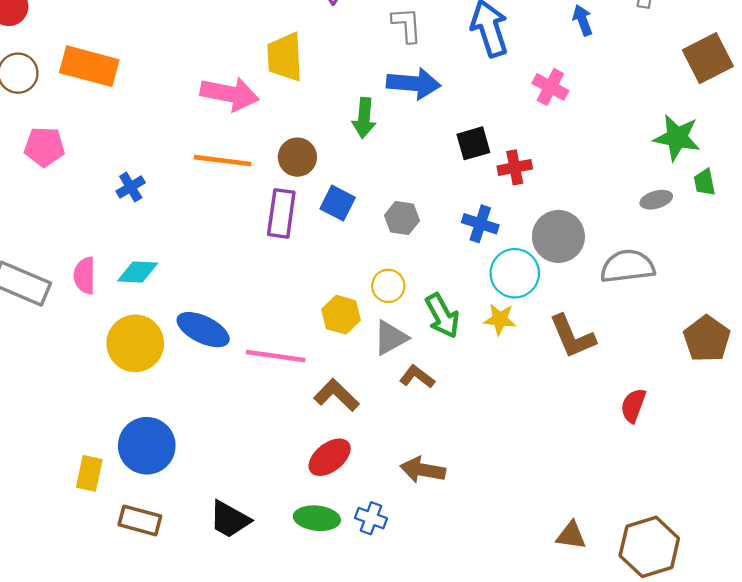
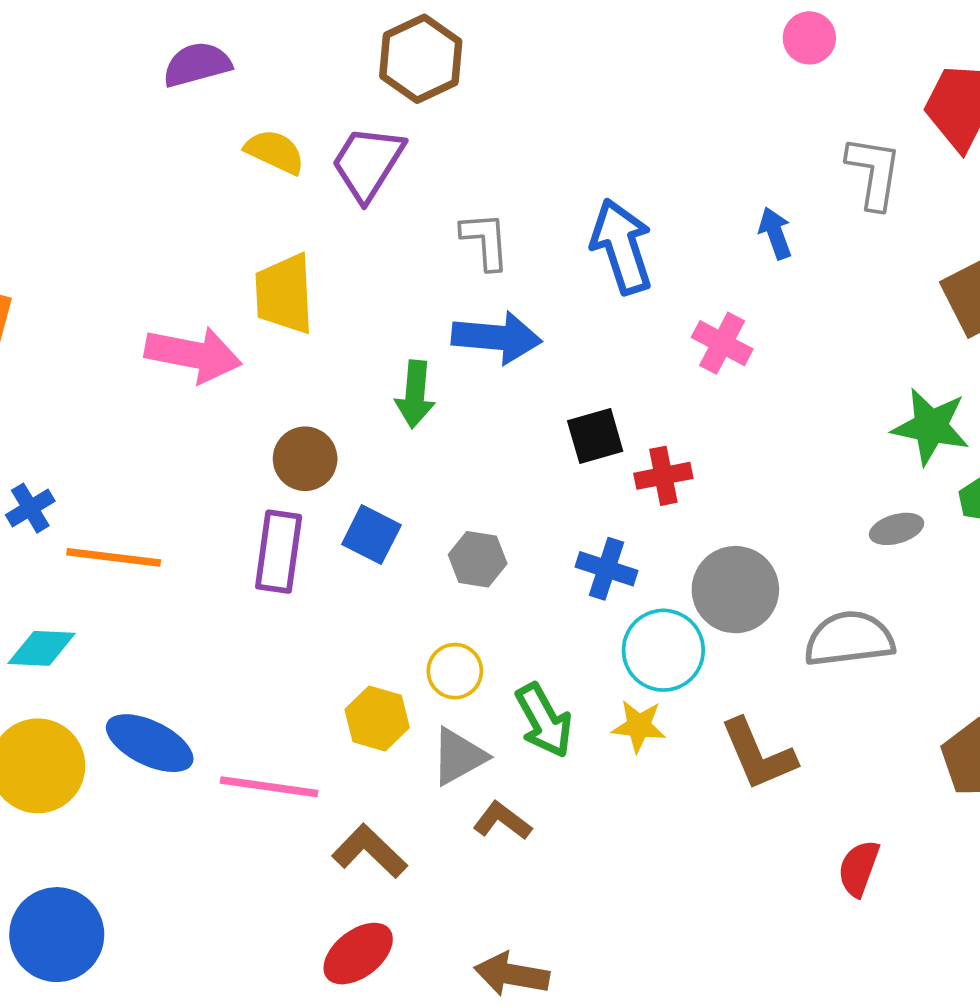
orange line: (223, 161) -> (114, 557), moved

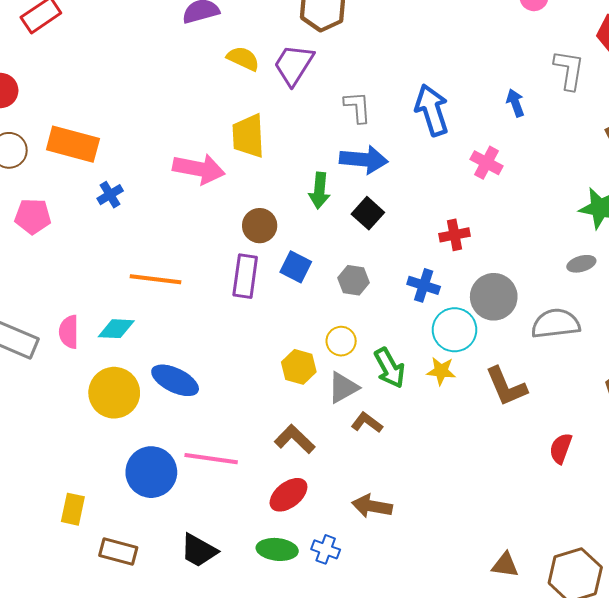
black square: (595, 436) -> (368, 213), moved, turned -32
blue cross: (30, 508) -> (110, 195), moved
pink line: (269, 787) -> (211, 459), moved
blue circle: (57, 935) -> (151, 472), moved

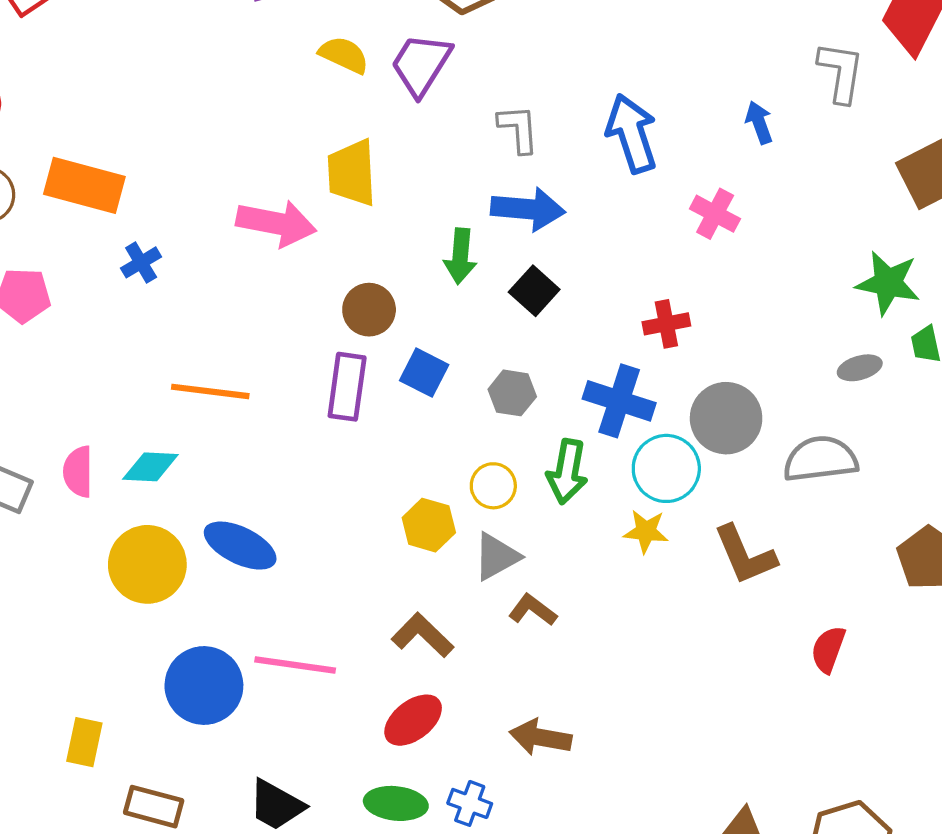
blue cross: (424, 285) -> (619, 401), size x1.4
green arrow: (390, 368) -> (567, 472), moved, turned 39

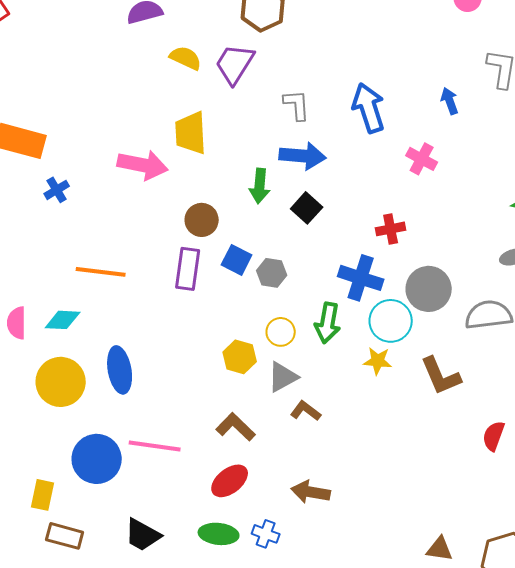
gray hexagon: (512, 393) -> (272, 273), moved
blue ellipse: (240, 546) -> (120, 370), turned 54
yellow rectangle: (84, 742) -> (43, 495), moved

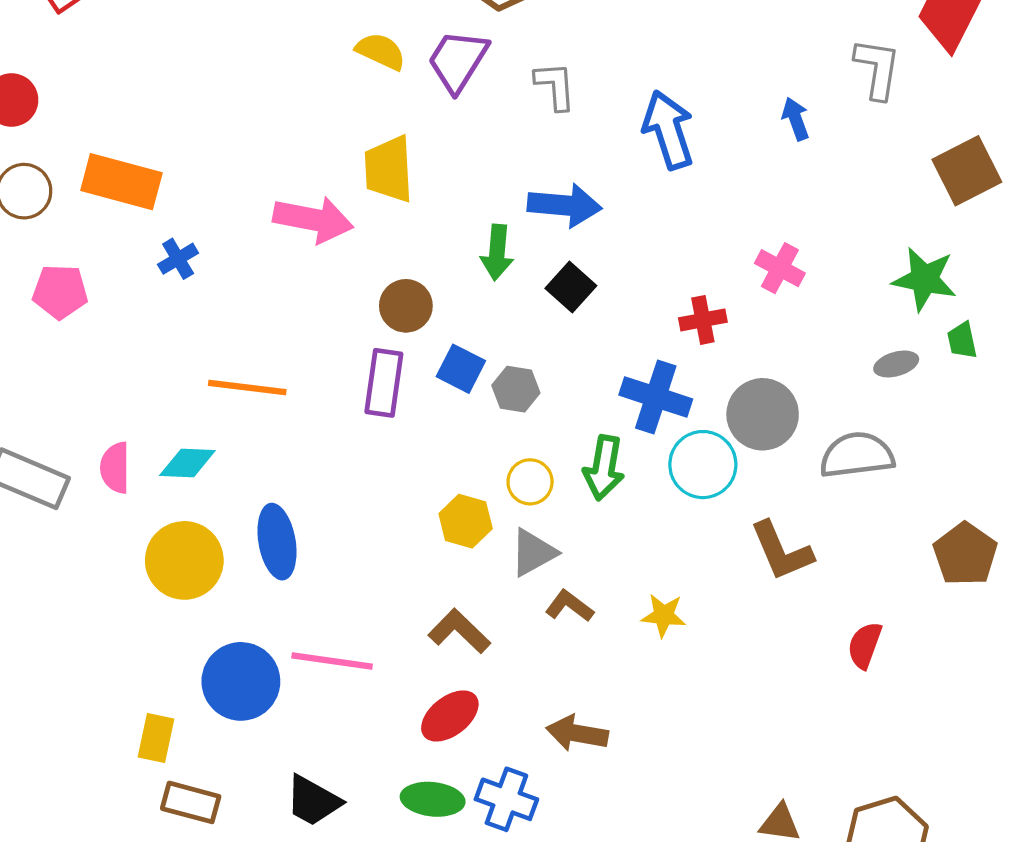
gray L-shape: (297, 105) -> (555, 86), moved
pink cross: (422, 159) -> (780, 268), moved
yellow star: (378, 361) -> (664, 615), moved
blue cross: (266, 534) -> (506, 799), size x1.4

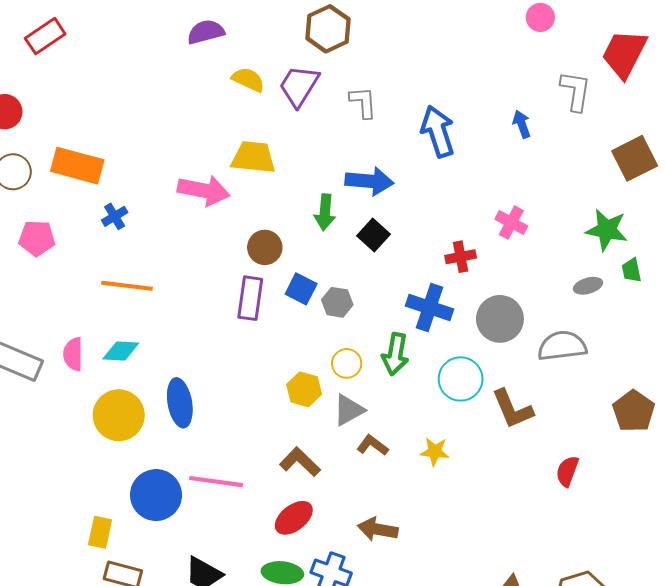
yellow trapezoid: (389, 169) -> (253, 157), turned 99
orange line: (247, 388) -> (127, 286), moved
cyan circle: (703, 465) -> (461, 379), moved

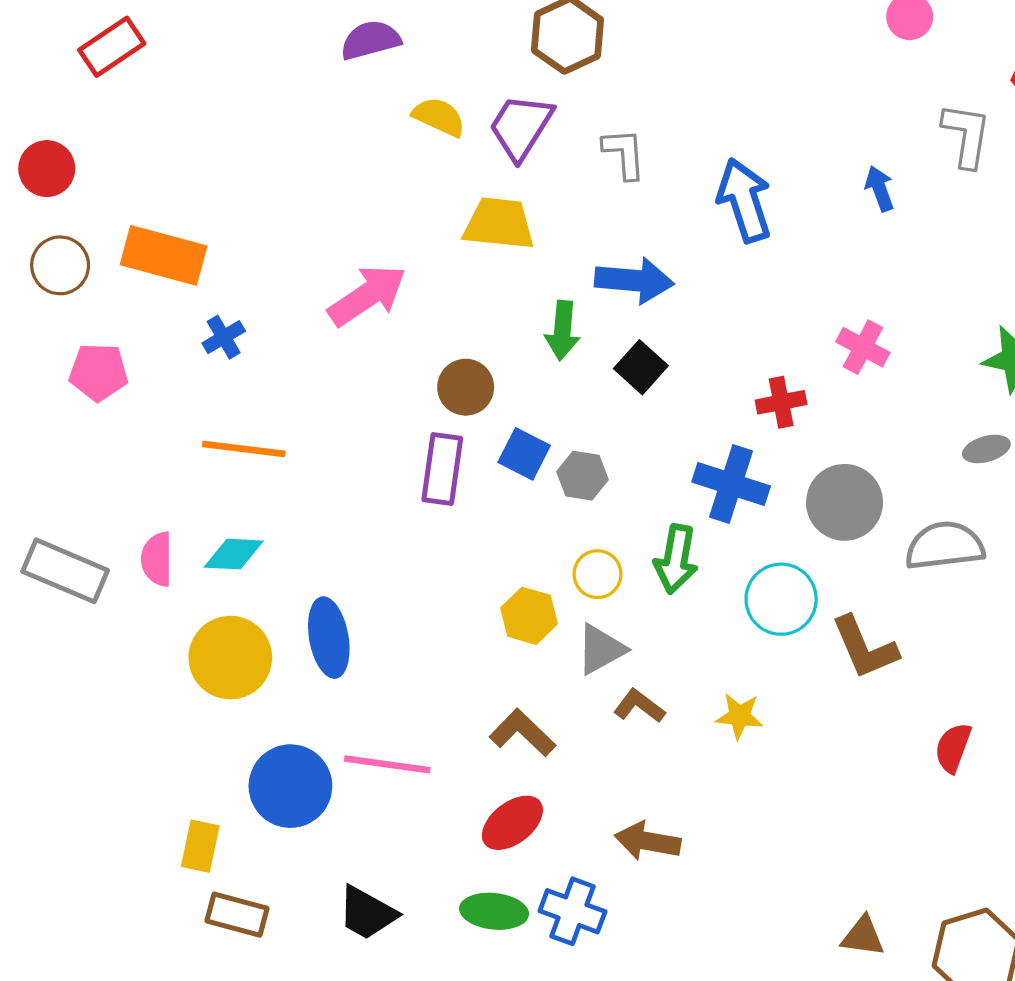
yellow trapezoid: (253, 157) -> (499, 224), moved
pink arrow: (204, 190) -> (367, 295), turned -45

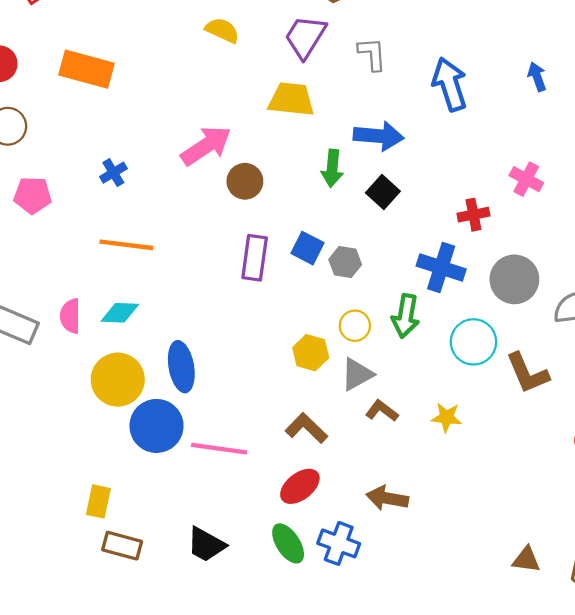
yellow semicircle: (439, 117) -> (222, 30), moved
orange rectangle: (164, 255) -> (86, 69), moved
brown circle: (466, 387) -> (245, 181), moved
blue circle: (290, 786) -> (157, 426), moved
green ellipse: (494, 911) -> (288, 543), turned 51

